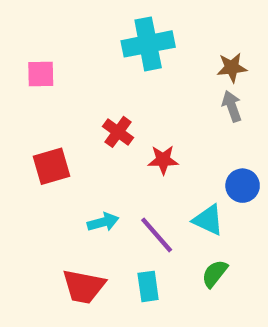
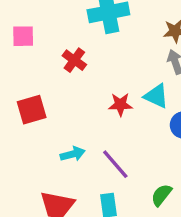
red cross: (118, 132) -> (74, 60), moved
cyan triangle: (208, 220) -> (156, 96), moved

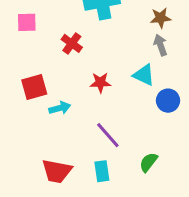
red star: (120, 105) -> (100, 83), moved
cyan arrow: (73, 154) -> (60, 108), moved

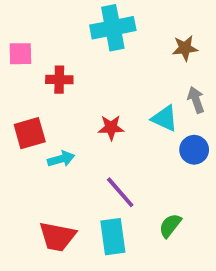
red cross: (72, 43) -> (59, 80), moved, turned -35
gray arrow: (160, 45) -> (196, 100), moved
cyan rectangle: (102, 171) -> (113, 237), size x1.4

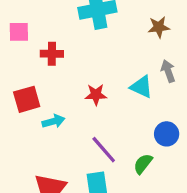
blue circle: (194, 150) -> (167, 134), moved
green semicircle: (170, 225) -> (143, 164), moved

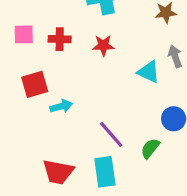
pink square: (19, 32) -> (24, 34), moved
red star: (96, 95) -> (103, 45), moved

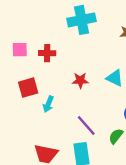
red star: (103, 45) -> (80, 80), moved
cyan arrow: (61, 106) -> (48, 104), turned 126

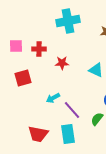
red star: (80, 80) -> (62, 63), moved
cyan arrow: (48, 104) -> (53, 98), moved, turned 40

